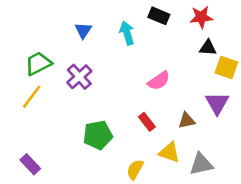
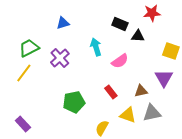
black rectangle: (159, 16) -> (120, 24), moved
blue triangle: (83, 30) -> (63, 23), turned 40
cyan arrow: (127, 33) -> (96, 47), moved
black triangle: (208, 48) -> (138, 36), moved
gray triangle: (201, 164) -> (152, 113), moved

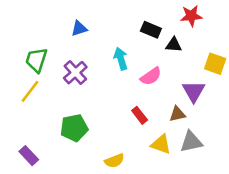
green trapezoid: (29, 48) -> (36, 60), turned -45
purple triangle: (164, 78) -> (194, 91), moved
green pentagon: (74, 102) -> (74, 128), moved
yellow semicircle: (102, 128) -> (114, 161), moved, turned -140

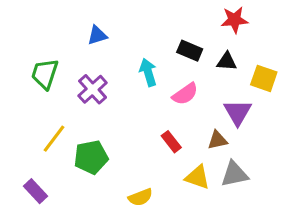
black rectangle: (151, 30) -> (190, 51), moved
black triangle: (174, 45) -> (227, 61), moved
yellow line: (30, 91) -> (54, 139), moved

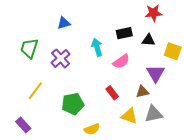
black rectangle: (190, 51) -> (124, 33), turned -35
green pentagon: (91, 157) -> (73, 104), moved

